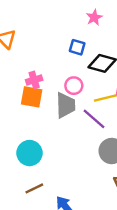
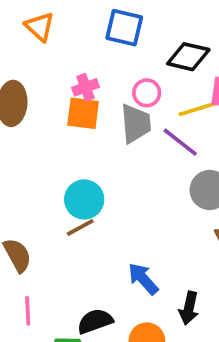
blue square: (77, 47) -> (124, 28), moved, size x1.5
brown line: (34, 188) -> (80, 227), moved

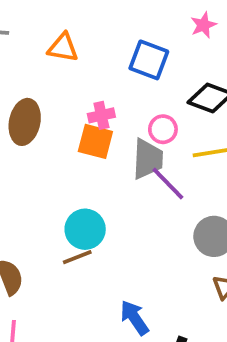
orange triangle: (40, 27) -> (63, 48), turned -40
purple line: (180, 142) -> (168, 183), moved

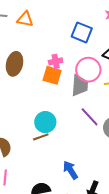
orange triangle: (63, 48) -> (25, 19), moved
pink circle: (163, 129) -> (88, 70), size x1.6
purple line: (168, 183) -> (90, 117), moved

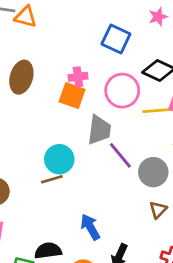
orange triangle: (25, 19) -> (26, 17), moved
gray trapezoid: (80, 85) -> (99, 130), moved

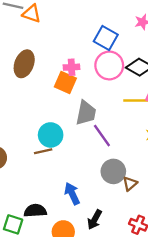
pink circle: (122, 91) -> (109, 65), moved
gray circle: (153, 172) -> (113, 171), moved

